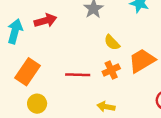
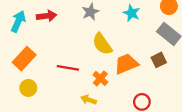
yellow semicircle: (112, 43) -> (102, 44), size x1.5
orange cross: (111, 70) -> (100, 78), moved, turned -32

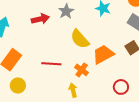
red arrow: (47, 16) -> (40, 19), moved
yellow arrow: (89, 100) -> (73, 90), turned 64

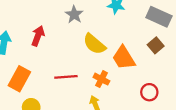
red arrow: (40, 19) -> (38, 36), moved, turned -48
orange trapezoid: (103, 54) -> (124, 58), turned -85

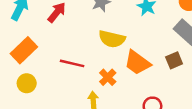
yellow semicircle: (94, 44) -> (112, 39), turned -45
orange trapezoid: (124, 58) -> (137, 63), turned -40

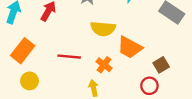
brown square: (174, 60) -> (161, 65), moved

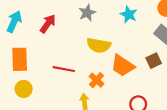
orange rectangle: (23, 51) -> (20, 59), turned -45
brown square: (161, 65) -> (154, 61), moved

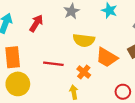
yellow circle: (24, 89) -> (18, 84), size x1.5

